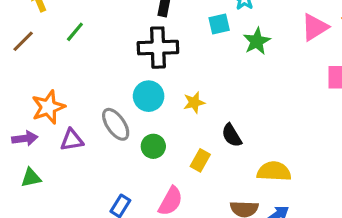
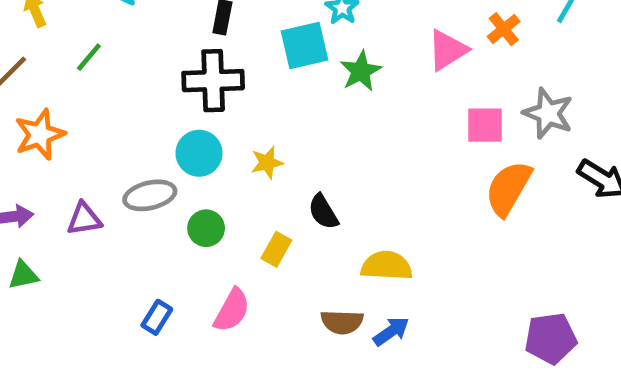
cyan square: (219, 24) -> (304, 45), size x1.5
orange star: (48, 107) -> (40, 134), moved
gray ellipse: (116, 124) -> (150, 195), turned -68

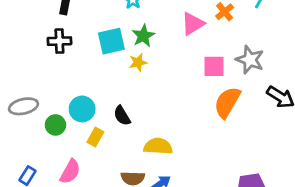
cyan square: (304, 45) -> (111, 41), moved
black cross: (213, 81) -> (59, 41), size x0.7
cyan circle: (199, 153) -> (82, 109), moved
yellow star: (267, 163) -> (138, 62), moved

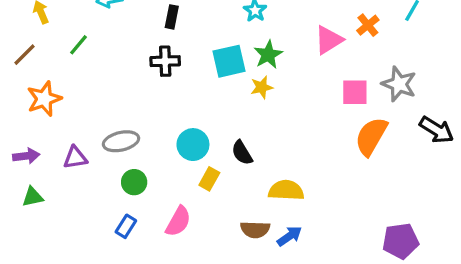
green circle: (55, 125) -> (134, 182), moved

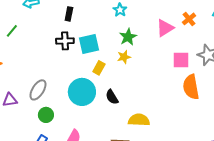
cyan square: (229, 61) -> (89, 44), moved
orange semicircle: (371, 136) -> (191, 87), turned -40
gray ellipse: (121, 141) -> (38, 90), turned -45
cyan circle: (193, 145) -> (82, 92), size x1.4
yellow rectangle: (209, 179) -> (99, 68), moved

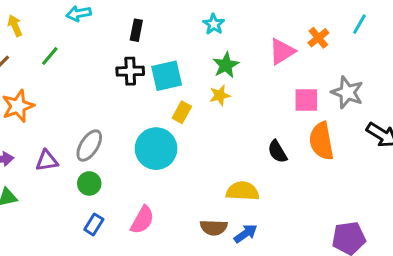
black semicircle: (112, 97) -> (277, 152), moved
green circle: (46, 115) -> (89, 183), moved

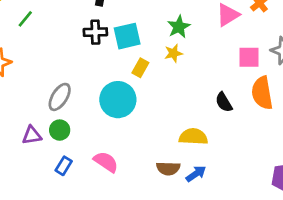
purple triangle: (47, 161) -> (32, 135), moved
pink semicircle: (142, 220) -> (106, 162), turned -85

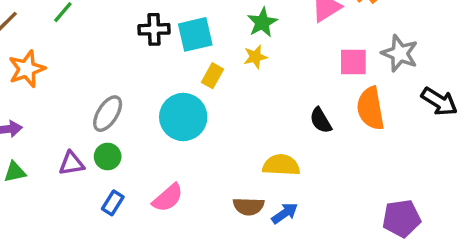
pink semicircle: (106, 162) -> (168, 198), turned 105

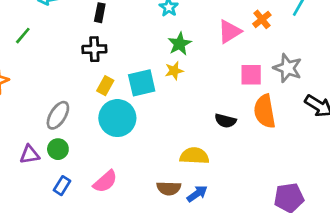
cyan square: (195, 34) -> (142, 83), moved
yellow rectangle: (212, 76) -> (105, 86), moved
black semicircle: (321, 120) -> (225, 121), turned -45

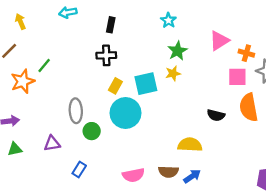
orange cross: (262, 19) -> (246, 53), moved, turned -35
green line: (23, 36) -> (44, 66), moved
gray ellipse: (58, 115) -> (76, 111), turned -35
green circle: (58, 149) -> (92, 131), moved
pink semicircle: (105, 182) -> (133, 175), moved, turned 30

